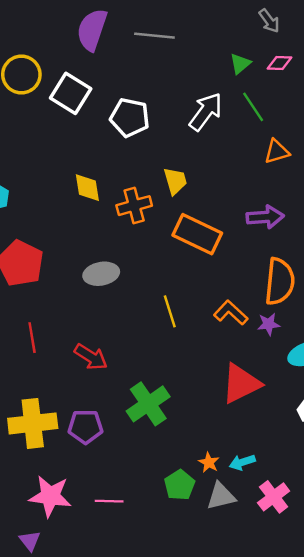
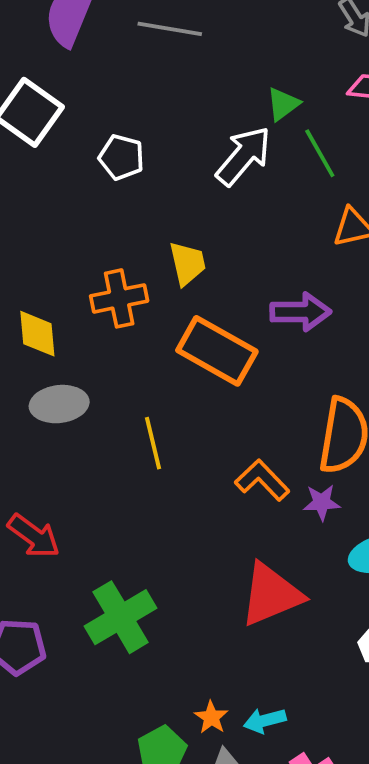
green triangle: (240, 64) -> (283, 104), moved
white pentagon: (130, 118) -> (121, 157), size x0.7
yellow diamond: (87, 188) -> (37, 334), moved
purple arrow: (265, 217) -> (301, 312), moved
yellow line: (170, 311) -> (153, 443), moved

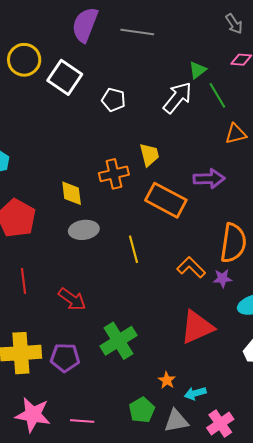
orange star: (211, 717) -> (167, 380), moved

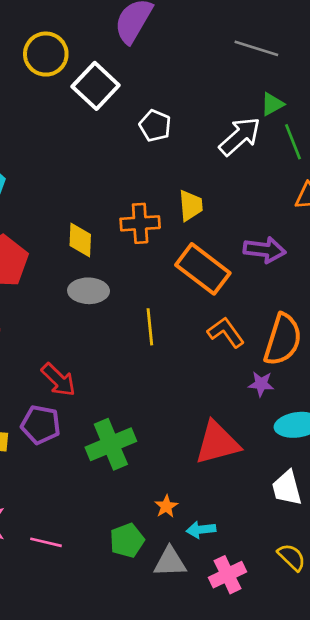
gray line: (137, 32) -> (256, 48), moved
orange L-shape: (191, 267) -> (226, 332), moved
purple pentagon: (65, 358) -> (41, 425), moved

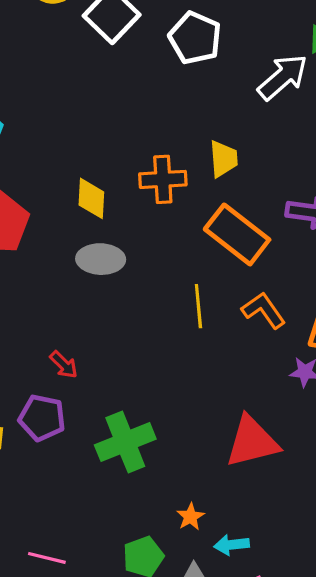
white pentagon: (155, 126) -> (195, 38), moved, size x1.4
yellow line: (150, 327) -> (198, 306), moved
red arrow: (58, 380) -> (64, 365), size x0.7

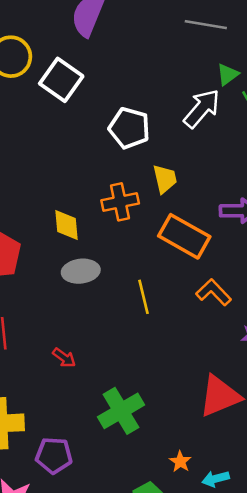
white pentagon: (195, 38) -> (129, 128), moved
yellow line: (198, 306) -> (144, 297), moved
purple pentagon: (42, 418) -> (54, 455), moved

